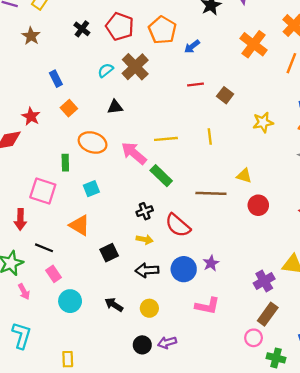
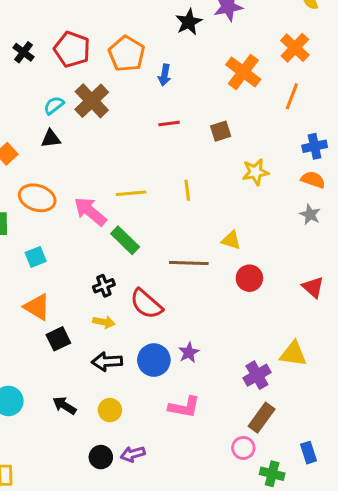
blue arrow: (192, 47) -> (164, 75), turned -42
brown square: (225, 95) -> (221, 131), moved, turned 35
black triangle: (115, 107) -> (51, 139), moved
orange triangle: (80, 225) -> (37, 307), moved

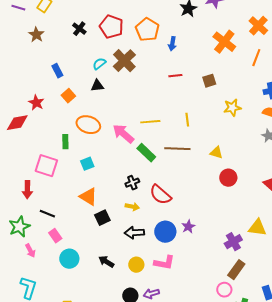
brown line: (189, 263) -> (177, 149), moved
pink L-shape: (184, 407) -> (164, 263), moved

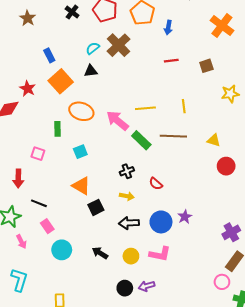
orange square: (68, 96) -> (61, 81), size x1.6
pink square: (46, 166) -> (38, 154), size x0.6
red semicircle: (160, 195) -> (156, 184), size x0.6

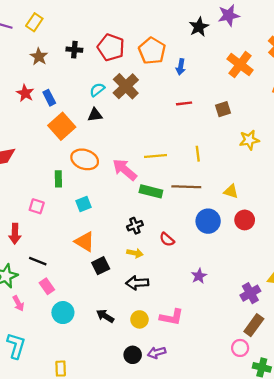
black cross: (72, 12) -> (74, 50), turned -32
brown star: (28, 18) -> (39, 57), moved
red star: (28, 89) -> (25, 93), moved
green rectangle: (141, 140) -> (151, 191), turned -30
blue circle: (161, 222) -> (208, 221), moved

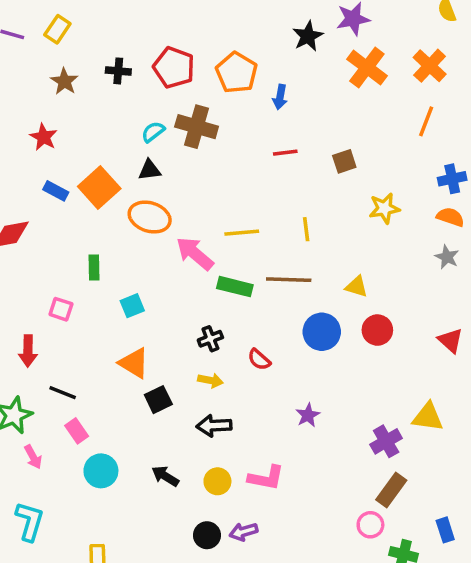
orange cross: (240, 65) -> (367, 67), moved
brown cross: (126, 86) -> (197, 127), turned -30
blue rectangle: (49, 98) -> (56, 191), moved, turned -35
orange ellipse: (85, 159) -> (150, 217), moved

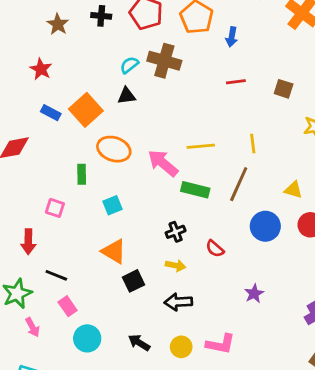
brown square: (344, 161) -> (284, 89), turned 36
orange ellipse: (150, 217) -> (114, 149), moved
brown line: (289, 280) -> (239, 184), turned -68

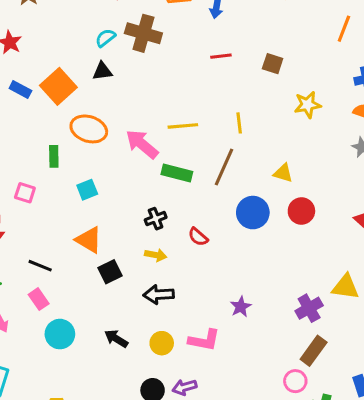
black line: (56, 275) -> (40, 266), moved
purple star: (254, 294) -> (241, 307), moved

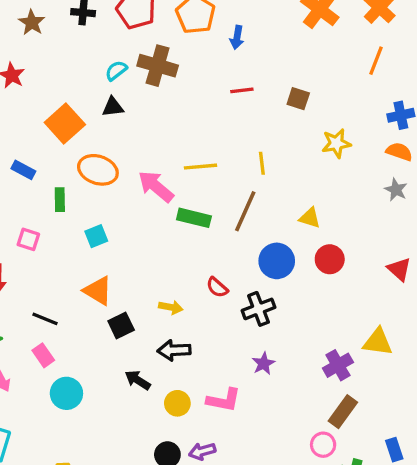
blue rectangle: (20, 89) -> (23, 170), moved
black cross: (156, 219) -> (258, 309), moved, size x1.4
black arrow: (116, 339) -> (138, 380), moved

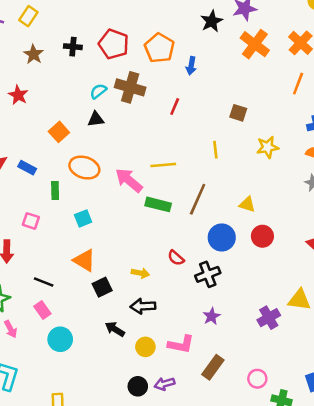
red line: (242, 90) -> (175, 106), moved, turned -60
orange square: (65, 124) -> (59, 132), size x0.7
yellow line: (262, 163) -> (215, 150), moved
brown rectangle: (343, 412) -> (213, 367), moved

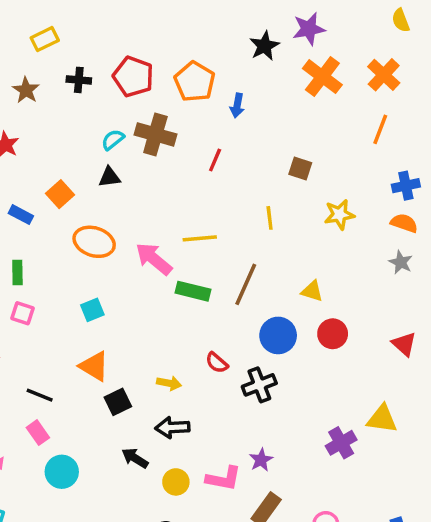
yellow rectangle: (28, 16) -> (45, 39), moved, turned 30
blue rectangle: (27, 168) -> (21, 215), moved
green rectangle: (55, 190) -> (17, 272), moved
purple star: (212, 316) -> (261, 460), moved

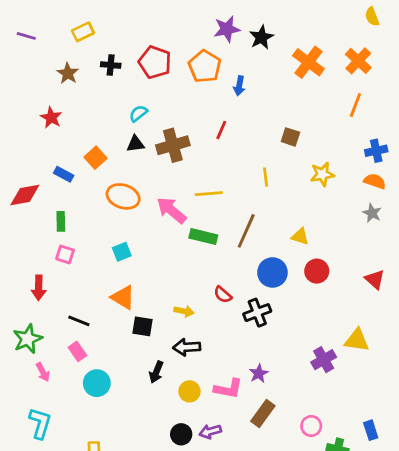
purple star: (309, 29) -> (227, 29), moved
brown cross: (155, 134) -> (173, 145), moved, turned -32
black square: (118, 402) -> (142, 326), turned 35
black arrow: (135, 458) -> (156, 372), turned -100

